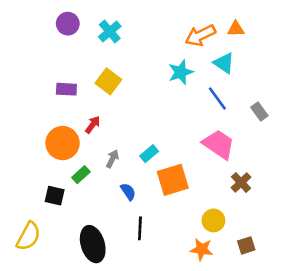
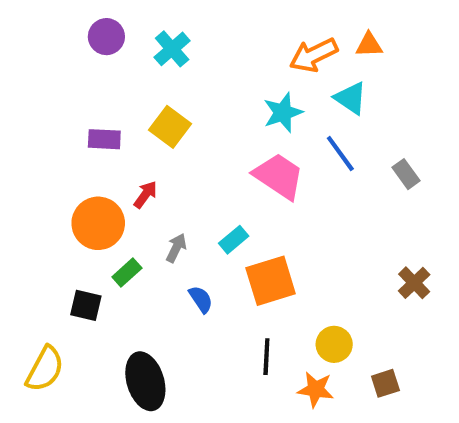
pink trapezoid: (219, 144) -> (279, 176), moved
brown cross: (241, 182) -> (414, 283), moved
black line: (140, 228) -> (266, 357), moved

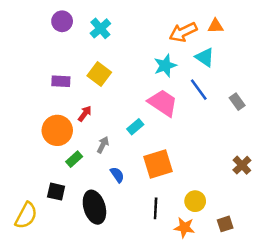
cyan rectangle: (234, 240) -> (135, 127), moved
black square: (86, 305) -> (56, 192), moved
black ellipse: (145, 381) -> (94, 207), moved

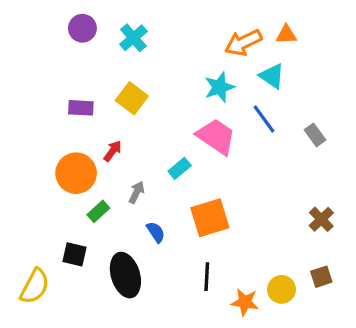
yellow circle: (195, 201) -> (282, 289), moved
brown square: (225, 224) -> (321, 277), moved

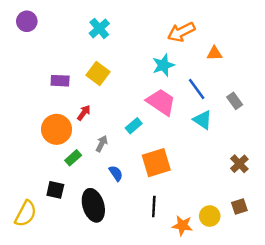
purple circle: (82, 28) -> (27, 21), moved
orange triangle: (286, 35) -> (214, 53), moved
cyan triangle: (272, 76) -> (203, 120), moved

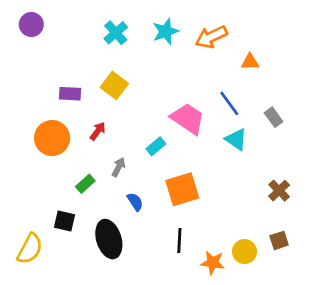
cyan star: (163, 65) -> (166, 31), moved
orange circle: (57, 129) -> (52, 138), moved

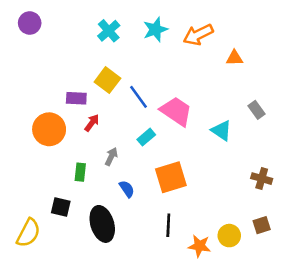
purple rectangle: (70, 94) -> (76, 98), moved
blue line: (229, 103) -> (139, 97), moved
green rectangle: (85, 184) -> (80, 172), turned -42
brown cross: (279, 191) -> (262, 179), turned -30

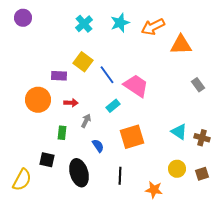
orange triangle: (234, 58) -> (181, 45), size x1.6
red arrow: (92, 123) -> (71, 103), moved, turned 56
cyan triangle: (221, 131) -> (179, 132), moved
black line: (168, 225) -> (120, 176), moved
yellow circle: (229, 236) -> (177, 169), moved

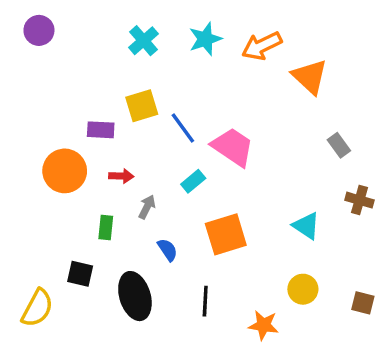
orange triangle: (181, 45) -> (310, 77), turned 45
yellow square: (83, 62) -> (142, 106), turned 36
brown cross: (202, 138) -> (359, 200), moved
brown square: (202, 174) -> (363, 303), moved, turned 32

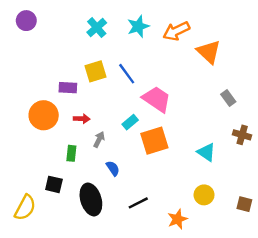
blue line: (183, 128) -> (127, 74), moved
orange square: (226, 234) -> (154, 141), moved
black line: (205, 301) -> (138, 203), turned 60
orange star: (263, 325) -> (177, 219), turned -30

